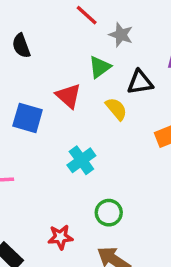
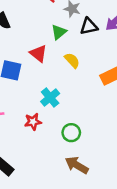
black triangle: (140, 82) -> (89, 26), moved
red star: (60, 237) -> (33, 122), moved

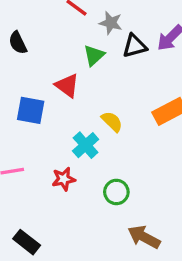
yellow semicircle: (72, 60) -> (112, 122), moved
brown arrow: (77, 165) -> (144, 237), moved

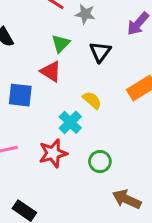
black triangle: (135, 46) -> (100, 52), moved, turned -35
green triangle: (94, 55) -> (61, 44), moved
red star: (64, 179) -> (53, 153), size x1.4

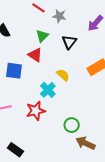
green circle: (100, 162) -> (72, 125), moved

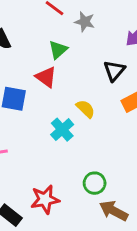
black triangle: (69, 42) -> (114, 71), moved
red star: (36, 111) -> (45, 199), moved

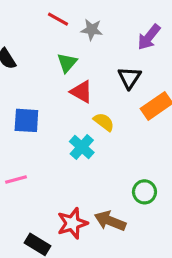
red triangle: (46, 77) -> (81, 92), moved
green circle: (95, 183) -> (145, 192), moved
brown arrow: (114, 211) -> (110, 221), moved

